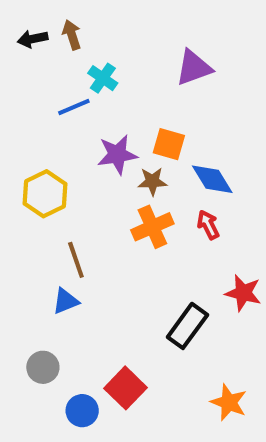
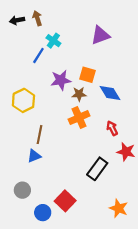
blue line: (74, 107) -> (38, 56), turned -35
red arrow: (208, 225) -> (112, 128), moved
brown line: (76, 260) -> (39, 135), turned 30

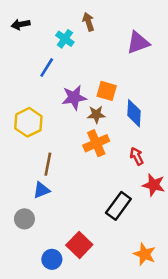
brown arrow: (37, 18) -> (88, 22), moved
purple triangle: (100, 35) -> (138, 43), moved
cyan cross: (53, 41) -> (65, 39), moved
blue diamond: (110, 93) -> (134, 113), turned 35
gray circle: (22, 190) -> (24, 219), moved

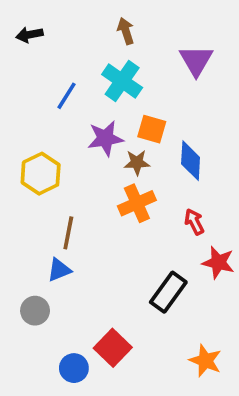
cyan cross: (65, 39) -> (122, 81), moved, size x1.5
purple triangle: (138, 43) -> (196, 61), turned -40

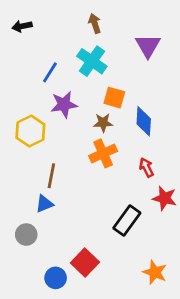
purple star: (105, 138) -> (64, 105), moved

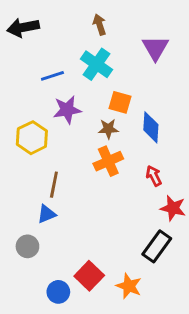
black arrow: (22, 26) -> (23, 27), size x1.5
blue line: (50, 72) -> (52, 76), turned 40
black rectangle: (127, 221) -> (157, 246), moved
orange star: (155, 272) -> (129, 286), moved

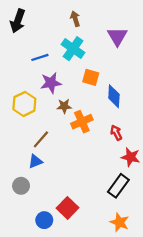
black arrow: (23, 27) -> (18, 21), turned -60
brown star: (108, 129) -> (64, 106), moved
brown line: (54, 185) -> (41, 139), turned 30
orange star: (129, 286) -> (119, 222), moved

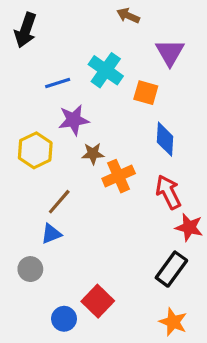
brown arrow: (75, 19) -> (128, 16), moved, turned -48
orange square: (91, 77) -> (146, 93), moved
red arrow: (116, 133) -> (168, 192), size x1.5

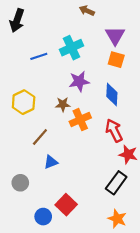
cyan cross: (106, 70) -> (72, 48), turned 30
orange square: (146, 93) -> (116, 60), moved
purple star: (74, 120) -> (79, 81), moved
blue triangle: (51, 234) -> (51, 162), moved

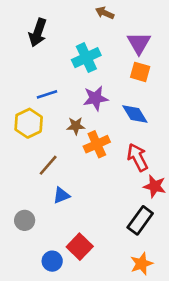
black arrow: (17, 20) -> (38, 33), moved
blue line: (39, 56) -> (47, 94), moved
blue diamond: (112, 95) -> (135, 114), turned -35
orange star: (117, 219) -> (141, 264), turned 30

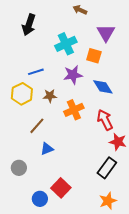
orange square: (140, 72) -> (94, 56), moved
brown star: (76, 126) -> (50, 96), moved

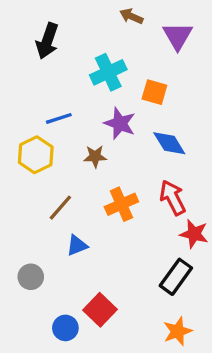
purple triangle: (106, 33) -> (178, 36), moved
purple star: (73, 75) -> (120, 123), turned 30
brown star: (50, 96) -> (95, 156), moved
orange cross: (74, 110) -> (121, 204), moved

